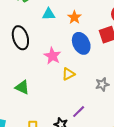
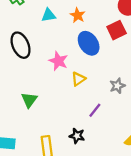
green triangle: (22, 87) -> (29, 100), turned 49
purple line: (79, 112) -> (95, 110), moved

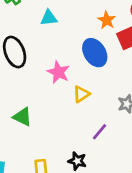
orange star: (78, 15) -> (107, 20), moved
green triangle: (29, 100) -> (22, 117), turned -42

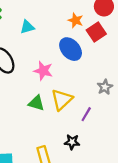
yellow triangle: (81, 94) -> (62, 100), moved, size x1.5
green triangle: (22, 117) -> (36, 103), moved

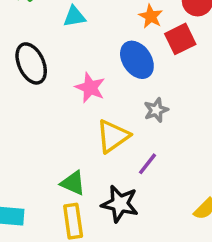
gray star: (105, 87) -> (156, 110), moved
green triangle: (36, 103) -> (73, 183), moved
black star: (72, 142) -> (120, 204), size x1.5

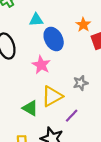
blue ellipse: (137, 60) -> (54, 39), moved
green triangle: (73, 183) -> (30, 108), moved

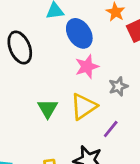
pink star: (41, 65) -> (87, 67), moved, turned 30
green triangle: (30, 108) -> (48, 109), moved, turned 35

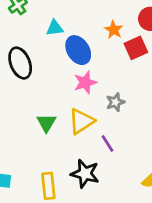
purple line: (111, 129) -> (107, 143), turned -72

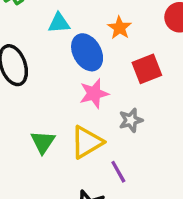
orange star: (114, 30) -> (120, 28), moved
red square: (136, 48) -> (147, 69), moved

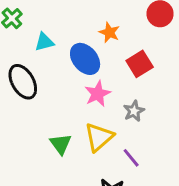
cyan triangle: (59, 23) -> (44, 42), moved

